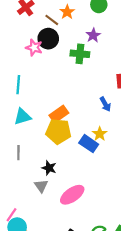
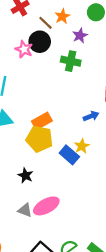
purple star: (93, 35) -> (80, 36), moved
blue arrow: (105, 104) -> (91, 116), turned -88
gray triangle: (41, 186) -> (25, 210), moved, turned -40

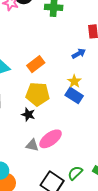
yellow pentagon: (39, 139) -> (38, 94), moved
blue rectangle: (69, 155) -> (74, 95), moved

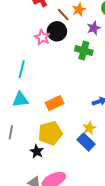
yellow pentagon: (38, 94) -> (50, 133), turned -30

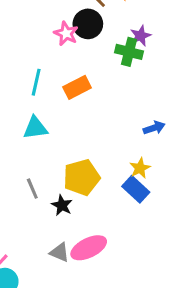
purple star: (94, 28) -> (141, 36), moved
orange rectangle: (55, 103) -> (77, 87), moved
gray line: (11, 132) -> (32, 189), moved, turned -32

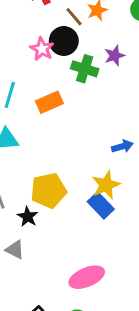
green cross: (129, 52) -> (85, 69), moved
yellow star: (140, 168) -> (106, 185), size x1.4
pink ellipse: (89, 248) -> (87, 277), moved
gray triangle: (60, 252) -> (15, 250), moved

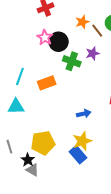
brown line: (74, 17) -> (97, 31), moved
pink star: (42, 49) -> (45, 37), moved
blue arrow: (122, 146) -> (84, 114), moved
gray triangle: (15, 250) -> (32, 170), moved

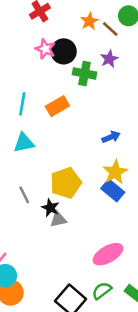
gray triangle: (32, 170) -> (58, 219), turned -32

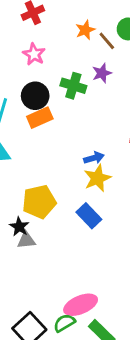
black circle: (64, 51) -> (35, 96), moved
yellow star: (115, 172) -> (97, 178), moved
pink ellipse: (108, 254) -> (81, 305), moved

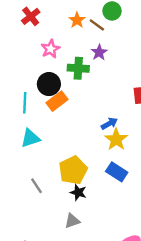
pink star: (34, 54) -> (50, 49), moved, turned 30
black star: (19, 227) -> (78, 192), moved
gray triangle: (26, 240) -> (72, 221), moved

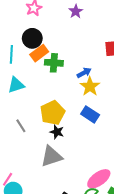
green cross: (78, 68) -> (54, 63), moved
gray triangle: (72, 221) -> (52, 156), size x1.6

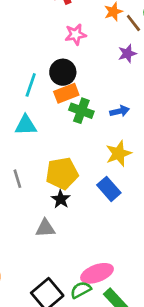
blue arrow: (84, 73) -> (120, 111), moved
gray triangle: (52, 156) -> (45, 228), size x0.7

